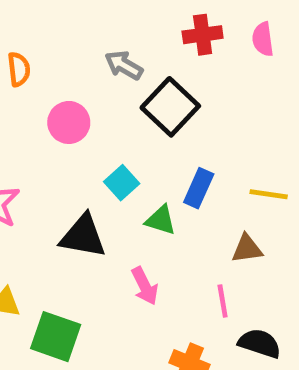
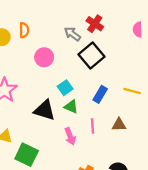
red cross: (203, 35) -> (95, 24), moved, turned 35
yellow line: (269, 194) -> (132, 91), moved
green triangle: (161, 220) -> (71, 107), moved
pink line: (223, 301) -> (92, 126), moved

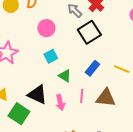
cyan square: (65, 88) -> (51, 56), moved
black triangle: (45, 110) -> (37, 95), moved
brown triangle: (119, 125) -> (106, 98), size x1.5

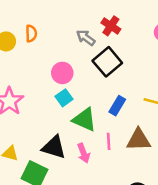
pink circle: (46, 28) -> (62, 73), moved
green triangle: (65, 76) -> (85, 120), size x1.5

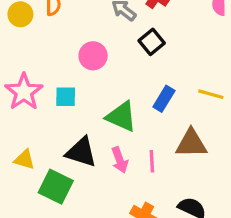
black square: (107, 62) -> (152, 42), size x0.7
cyan square: (64, 98) -> (66, 97), moved, turned 35
pink line: (109, 141) -> (152, 161), moved

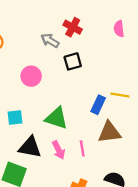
black square: (152, 42) -> (73, 61), turned 30
cyan square: (66, 97) -> (15, 117), moved
blue rectangle: (164, 99) -> (98, 105), moved

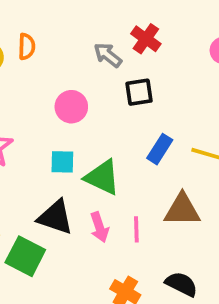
blue rectangle: (98, 105) -> (160, 149), moved
cyan square: (15, 117) -> (62, 162), moved

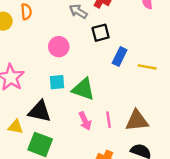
blue rectangle: (160, 149) -> (120, 57), moved
brown triangle: (182, 210) -> (137, 121), moved
black triangle: (55, 217) -> (40, 111), moved

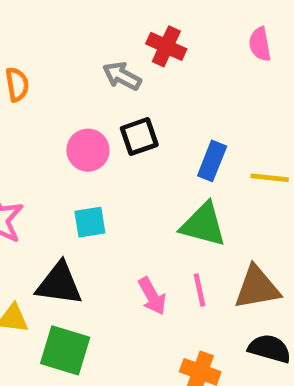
black square: (101, 33) -> (139, 136), moved
green triangle: (83, 89) -> (203, 225), moved

